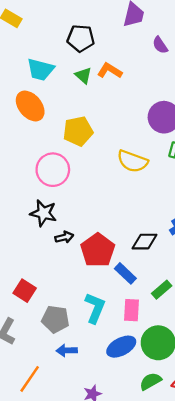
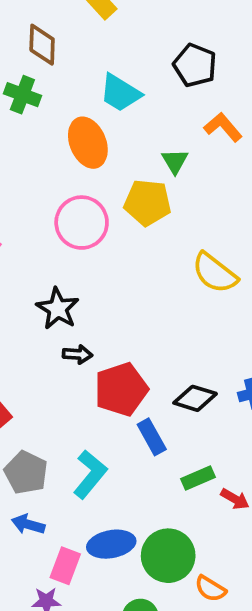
green triangle: (83, 75) -> (175, 161), moved
pink circle: (53, 170) -> (82, 223), moved
pink rectangle: (132, 310) -> (65, 566), moved

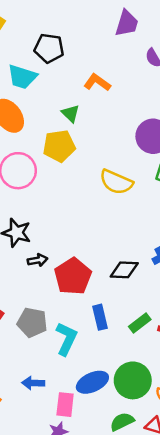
black pentagon: (195, 65) -> (49, 48), moved
blue rectangle: (152, 437) -> (100, 317), moved, turned 30
gray pentagon: (26, 472) -> (32, 322), moved

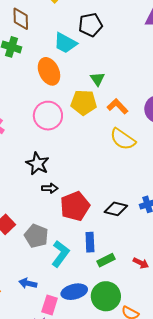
black pentagon: (49, 48) -> (91, 25), turned -30
orange L-shape: (97, 82) -> (117, 106), moved
green rectangle: (140, 323) -> (106, 260), moved

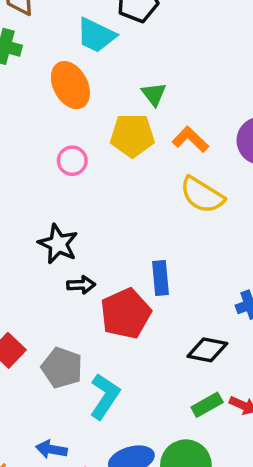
pink circle: (48, 116) -> (72, 161), size x0.6
black diamond: (116, 209) -> (207, 350), moved
blue rectangle: (90, 242) -> (161, 278), moved
green rectangle: (106, 260) -> (207, 405), moved

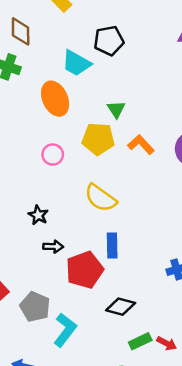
yellow semicircle: (202, 195) -> (101, 198), moved
black star: (58, 244) -> (38, 215), size x0.7
black diamond: (207, 350) -> (121, 307), moved

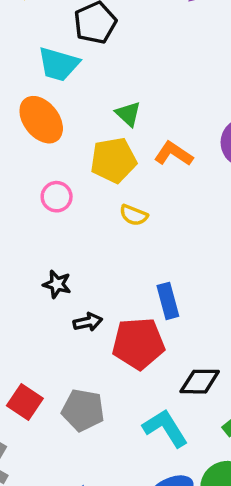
yellow semicircle: (101, 198) -> (134, 215), moved, size x0.6
red pentagon: (85, 270) -> (138, 343), turned 30
cyan L-shape: (65, 330) -> (165, 428), moved, turned -56

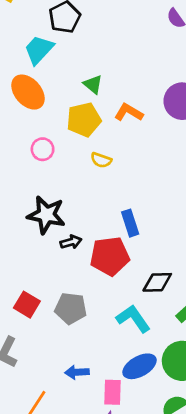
cyan trapezoid: (59, 64) -> (39, 50), turned 120
black star: (57, 284) -> (46, 215), size x1.8

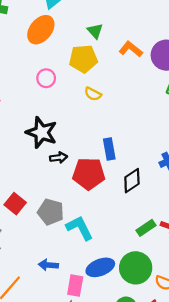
orange ellipse: (28, 92) -> (41, 30), turned 72
orange L-shape: (129, 112) -> (131, 49), moved
black diamond: (157, 282) -> (132, 181), moved, turned -40
cyan L-shape: (133, 319) -> (80, 228), moved

